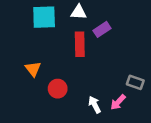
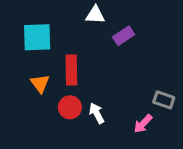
cyan square: (44, 17) -> (37, 37), moved
red rectangle: (80, 44) -> (71, 70), moved
white arrow: (95, 105) -> (97, 113), moved

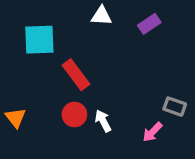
purple rectangle: (124, 36) -> (149, 24), moved
red rectangle: (71, 70) -> (76, 75), turned -36
orange triangle: (40, 83) -> (16, 118), moved

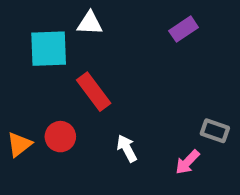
white triangle: (101, 16) -> (90, 23), moved
red circle: (74, 115) -> (60, 137), moved
orange triangle: (16, 118) -> (19, 144), turned 30

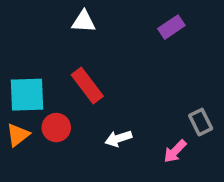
cyan square: (49, 49) -> (27, 95), moved
gray rectangle: (215, 131) -> (201, 122), turned 45
white arrow: (127, 148) -> (118, 139), turned -80

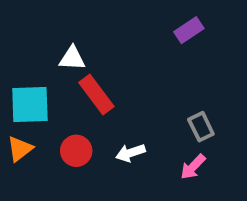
white triangle: (84, 22) -> (72, 58), moved
gray rectangle: (201, 122) -> (201, 127), moved
red circle: (56, 128) -> (76, 151), moved

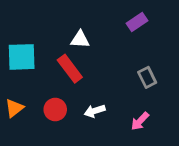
white triangle: (72, 58) -> (80, 39), moved
cyan square: (30, 105) -> (22, 57), moved
gray rectangle: (201, 127) -> (147, 77), moved

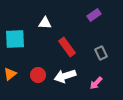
white triangle: (80, 39) -> (45, 23), moved
red rectangle: (70, 69) -> (67, 47), moved
white arrow: (95, 111) -> (65, 76), size x1.5

